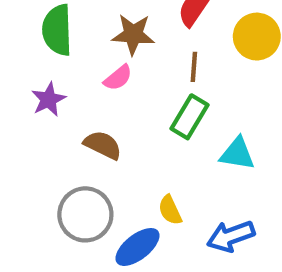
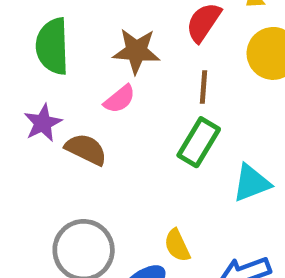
brown semicircle: (103, 145) -> (86, 149), moved
cyan triangle: (237, 154) -> (251, 183), turned -30

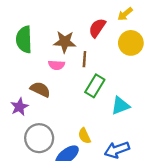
brown line: (204, 87) -> (84, 59), moved
pink semicircle: (120, 99) -> (57, 65), turned 42
purple star: (43, 123) -> (19, 107), moved

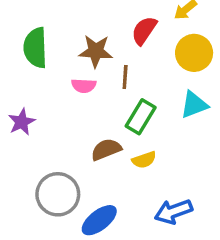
brown semicircle: (40, 89) -> (106, 149), moved, turned -48
cyan triangle: (120, 106) -> (194, 105), moved
purple star: (19, 107) -> (22, 122), moved
yellow semicircle: (84, 136) -> (144, 160), moved, turned -84

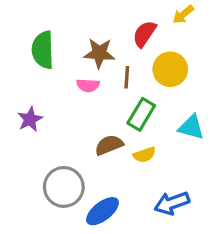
yellow circle: (194, 53) -> (170, 69), moved
cyan triangle: (194, 105) -> (191, 127), moved, turned 36

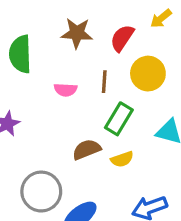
brown star: (99, 53) -> (77, 33), moved

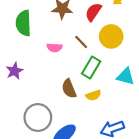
brown line: (104, 82) -> (81, 42), turned -48
brown semicircle: (87, 149) -> (69, 89), turned -90

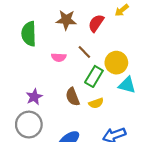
yellow circle: (111, 36) -> (116, 63), moved
purple star: (15, 71) -> (34, 97), moved
gray circle: (38, 118) -> (29, 125), moved

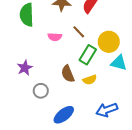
purple star: (34, 97) -> (25, 68), moved
gray circle: (29, 125) -> (41, 91), moved, size x0.6

